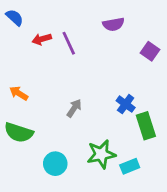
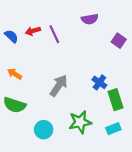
blue semicircle: (15, 17) -> (11, 36), moved
gray arrow: (74, 108) -> (59, 86), size x1.5
cyan rectangle: (130, 166) -> (113, 129), moved

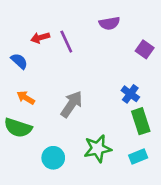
blue semicircle: (11, 36) -> (19, 61), moved
orange arrow: (15, 74) -> (26, 98), moved
blue cross: (99, 82) -> (130, 94), moved

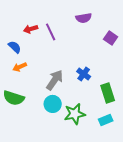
blue cross: (130, 94) -> (84, 74), moved
orange arrow: (26, 98) -> (20, 67), moved, turned -56
cyan circle: (53, 158) -> (53, 104), moved

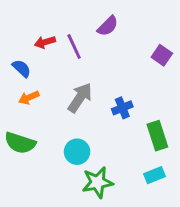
purple semicircle: (84, 18) -> (108, 26), moved, turned -35
blue cross: (84, 74) -> (122, 108), turned 32
gray arrow: (55, 80) -> (80, 98), moved
green star: (75, 114) -> (97, 182), moved

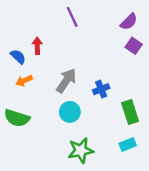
purple semicircle: (108, 26) -> (129, 22), moved
red arrow: (45, 42) -> (37, 46), moved, turned 105
purple line: (74, 46) -> (72, 17), moved
cyan circle: (77, 152) -> (70, 112), moved

